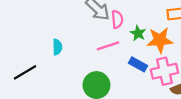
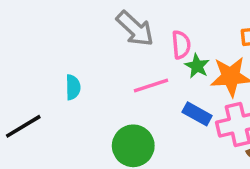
pink semicircle: (117, 19) -> (181, 45), moved

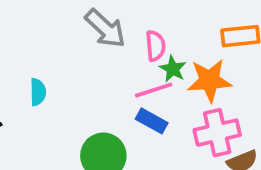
pink line: (151, 85) -> (154, 90), moved
blue rectangle: (197, 114) -> (152, 121), moved

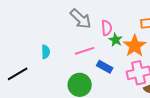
orange star: (209, 80) -> (135, 46), turned -30
pink line: (154, 90) -> (85, 51), moved

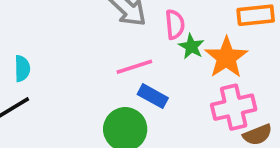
cyan semicircle: (46, 52) -> (22, 69), moved
blue rectangle: (105, 67) -> (153, 96), moved

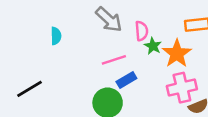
cyan semicircle: (22, 69) -> (56, 36), moved
blue rectangle: (153, 96) -> (126, 80), turned -60

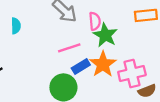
green star: (153, 46) -> (105, 35), size x1.5
orange star: (177, 54) -> (103, 64), moved

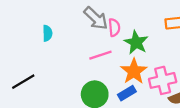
pink semicircle: (95, 21) -> (114, 27), moved
blue rectangle: (81, 67) -> (127, 93), moved

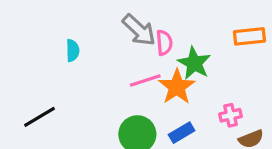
orange star: (134, 71) -> (177, 87), moved
pink cross: (163, 80) -> (231, 115), size x0.6

